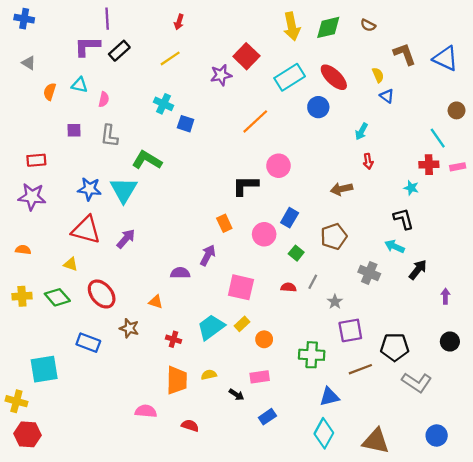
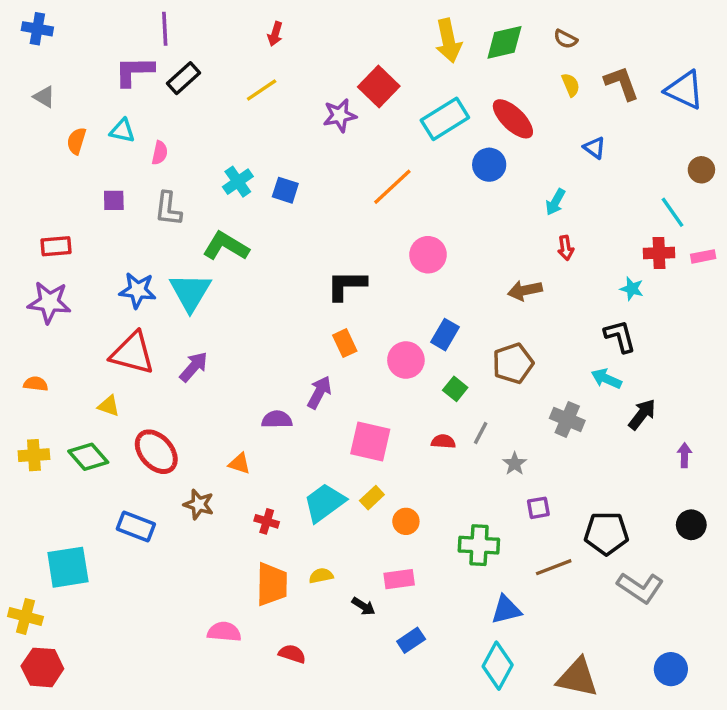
yellow semicircle: (378, 75) -> (571, 85), moved
cyan cross: (164, 104) -> (238, 182), moved, turned 30
black L-shape: (245, 186) -> (346, 285), moved
purple square: (350, 330) -> (538, 508), size x0.6

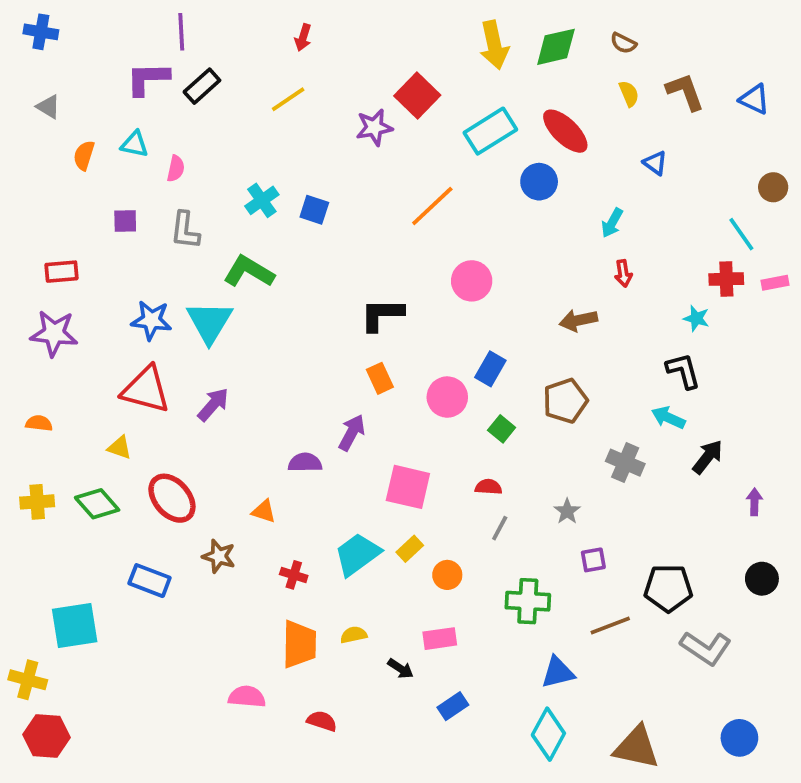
blue triangle: (684, 90) -> (754, 99), size x0.7
gray line: (481, 433) -> (500, 528), moved

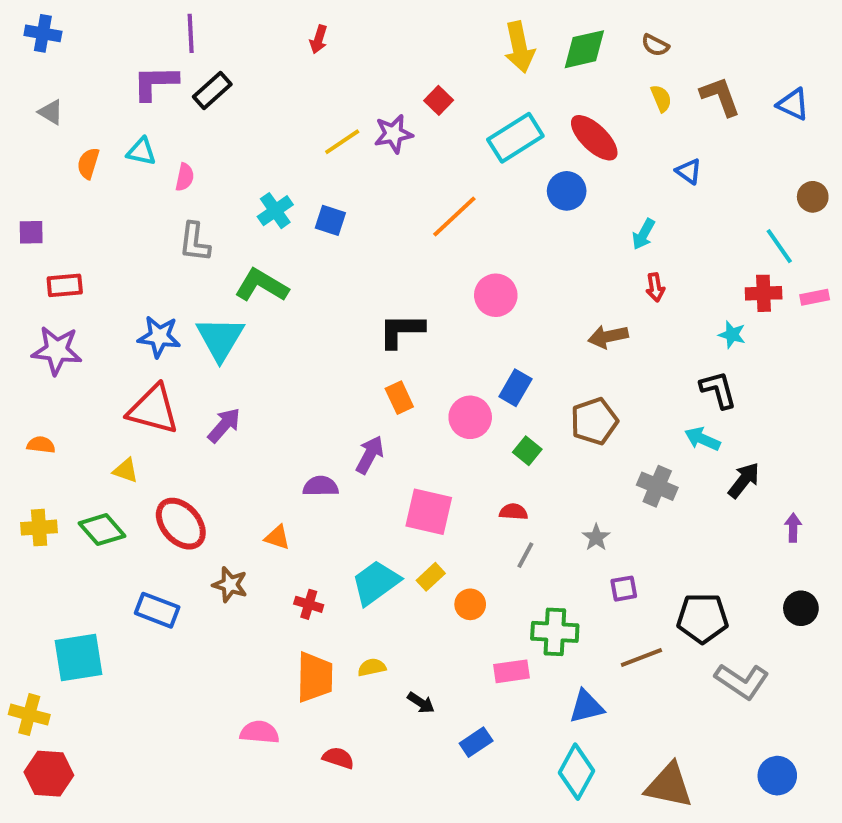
red square: (417, 96) -> (439, 100), size x0.6
yellow line: (288, 99) -> (342, 142), moved
purple square: (125, 221) -> (31, 232), moved
pink rectangle: (440, 639) -> (512, 671), moved

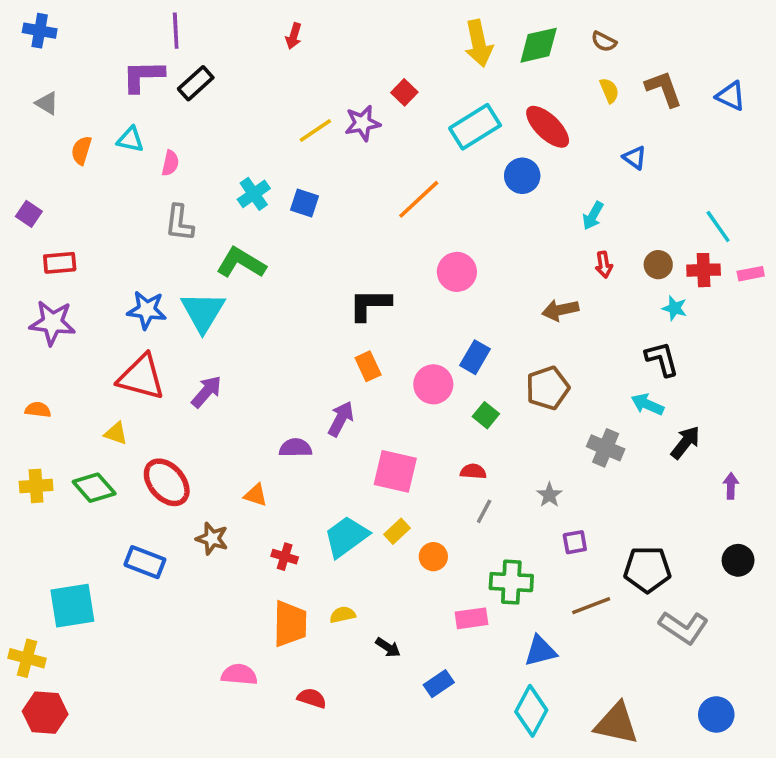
brown circle: (813, 197) -> (658, 265), moved
purple square: (31, 232) -> (29, 214), turned 35

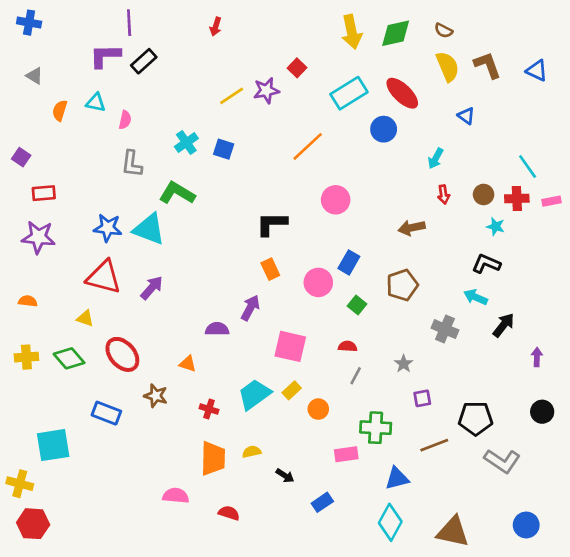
yellow semicircle: (609, 90) -> (448, 67), size x1.6
cyan triangle: (203, 312) -> (149, 229), turned -40
black L-shape: (662, 359) -> (486, 264), turned -52

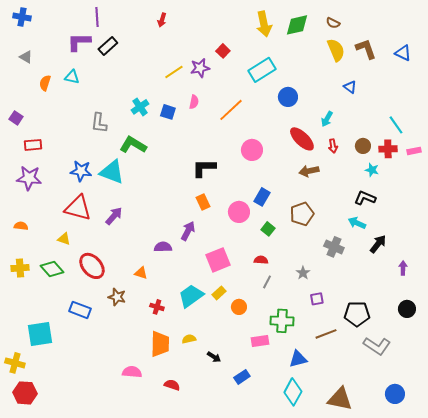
red ellipse: (402, 93) -> (302, 139), moved
pink semicircle: (125, 120) -> (194, 102), moved
pink square: (290, 346) -> (218, 260), turned -35

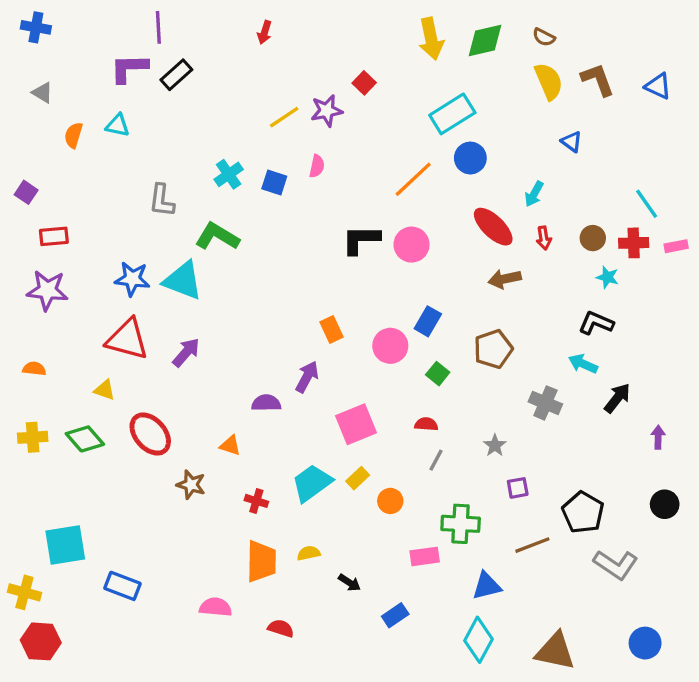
cyan rectangle: (262, 70) -> (452, 114), moved
orange line: (231, 110) -> (413, 179), moved
black L-shape: (204, 168) -> (361, 240), moved
blue rectangle: (80, 310) -> (122, 586), moved
black pentagon: (357, 314) -> (583, 512), turned 30

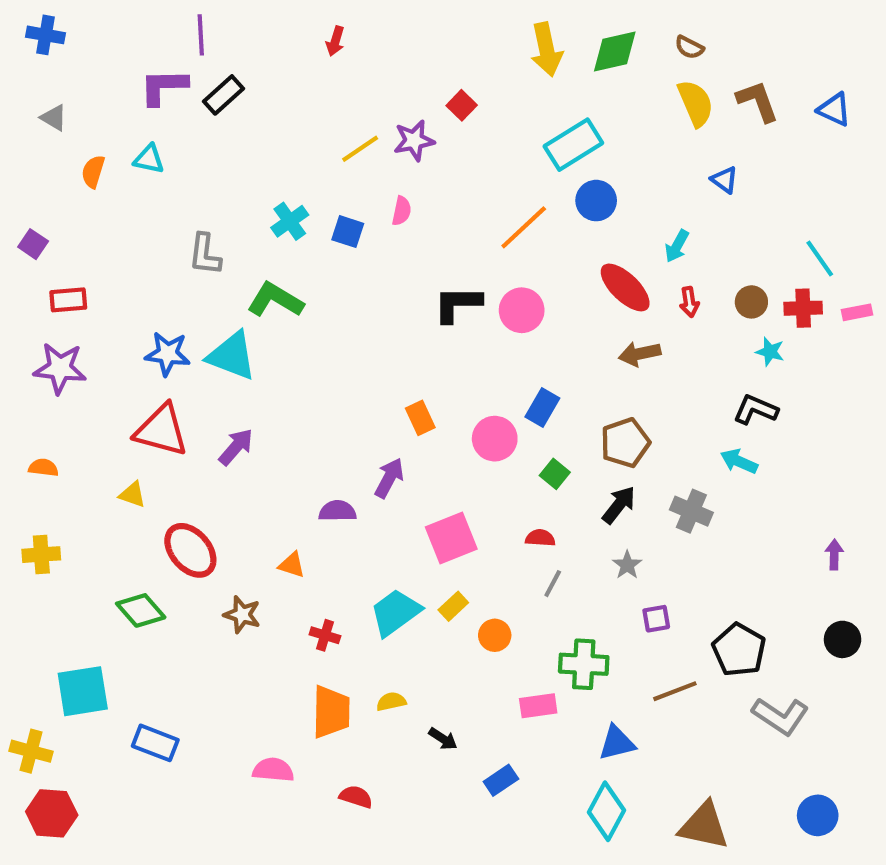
black arrow: (617, 398) -> (619, 505), moved
green diamond: (85, 439) -> (141, 610), moved

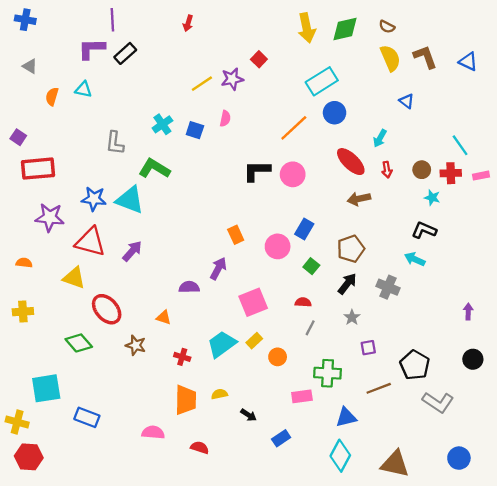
red rectangle: (68, 300) -> (38, 169), size x1.6
purple star: (60, 368) -> (50, 217), moved
yellow triangle: (132, 495) -> (74, 278), size x1.5

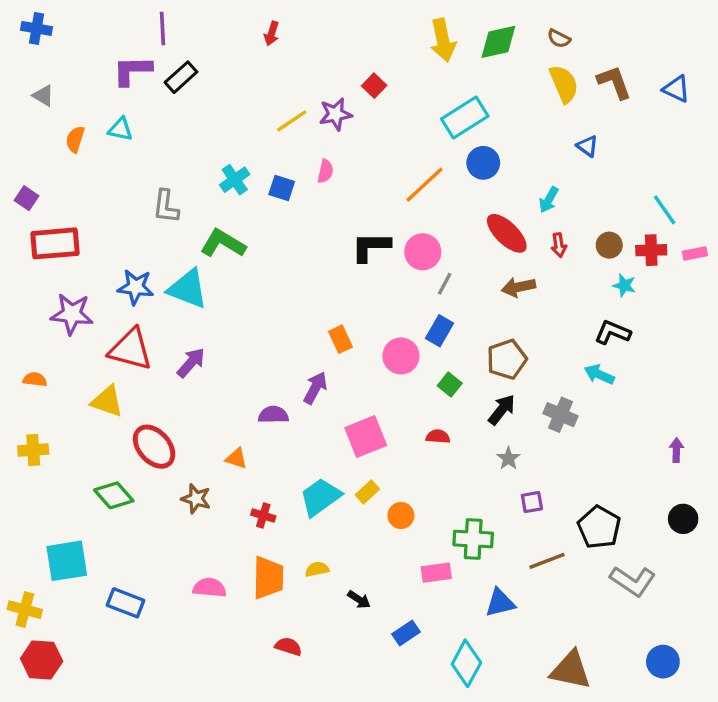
gray line: (310, 328) -> (445, 284), moved
pink semicircle: (153, 432) -> (209, 588), moved
cyan diamond: (340, 456) -> (466, 663), moved

